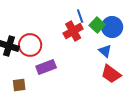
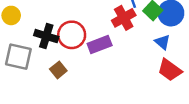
purple rectangle: (46, 67) -> (100, 45), moved
brown square: (19, 85) -> (58, 70), moved, turned -32

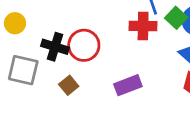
red cross: (124, 18) -> (143, 26), turned 30
purple rectangle: (100, 45) -> (128, 85), moved

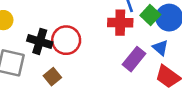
purple rectangle: (128, 85) -> (134, 59), moved, turned -30

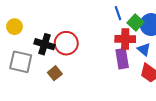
red cross: (120, 23) -> (125, 39), moved
purple rectangle: (134, 59) -> (122, 59), turned -48

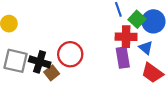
red circle: (66, 43) -> (70, 54), moved
black cross: (44, 44) -> (40, 62), moved

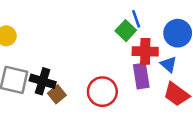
green square: (137, 19) -> (126, 31), moved
red circle: (70, 54) -> (102, 92), moved

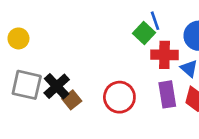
purple rectangle: (141, 76) -> (167, 94), moved
black cross: (43, 81) -> (57, 86), turned 30

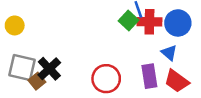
red cross: (164, 55) -> (149, 22), moved
brown square: (72, 100) -> (37, 81), moved

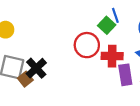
red cross: (149, 22) -> (112, 56), moved
red circle: (106, 79) -> (87, 45), moved

